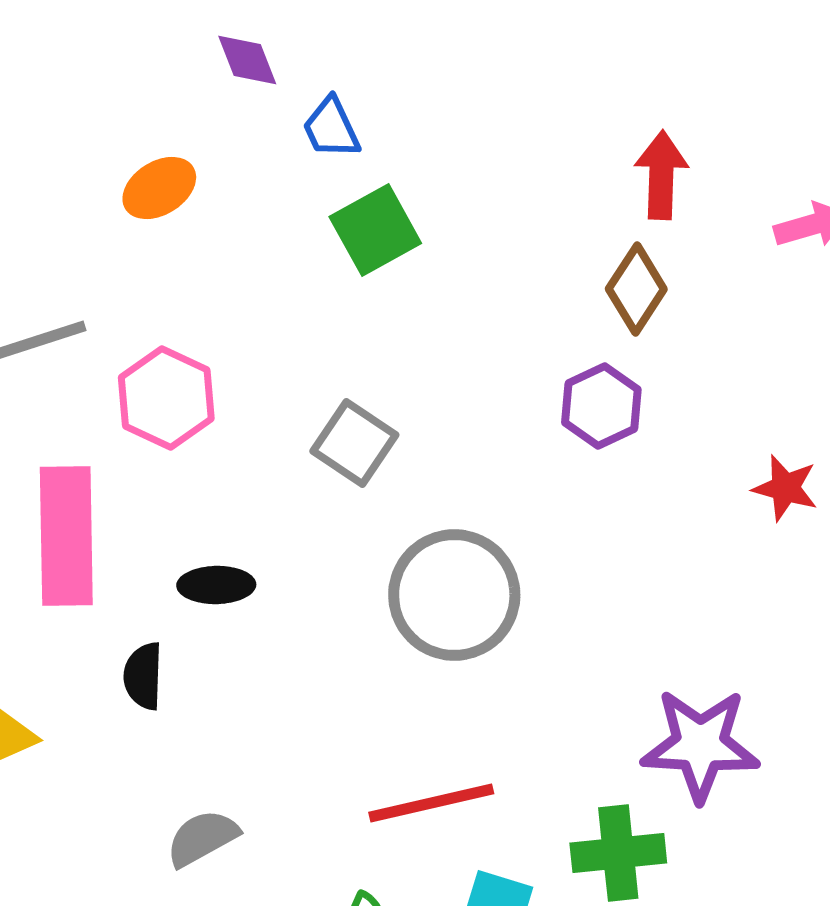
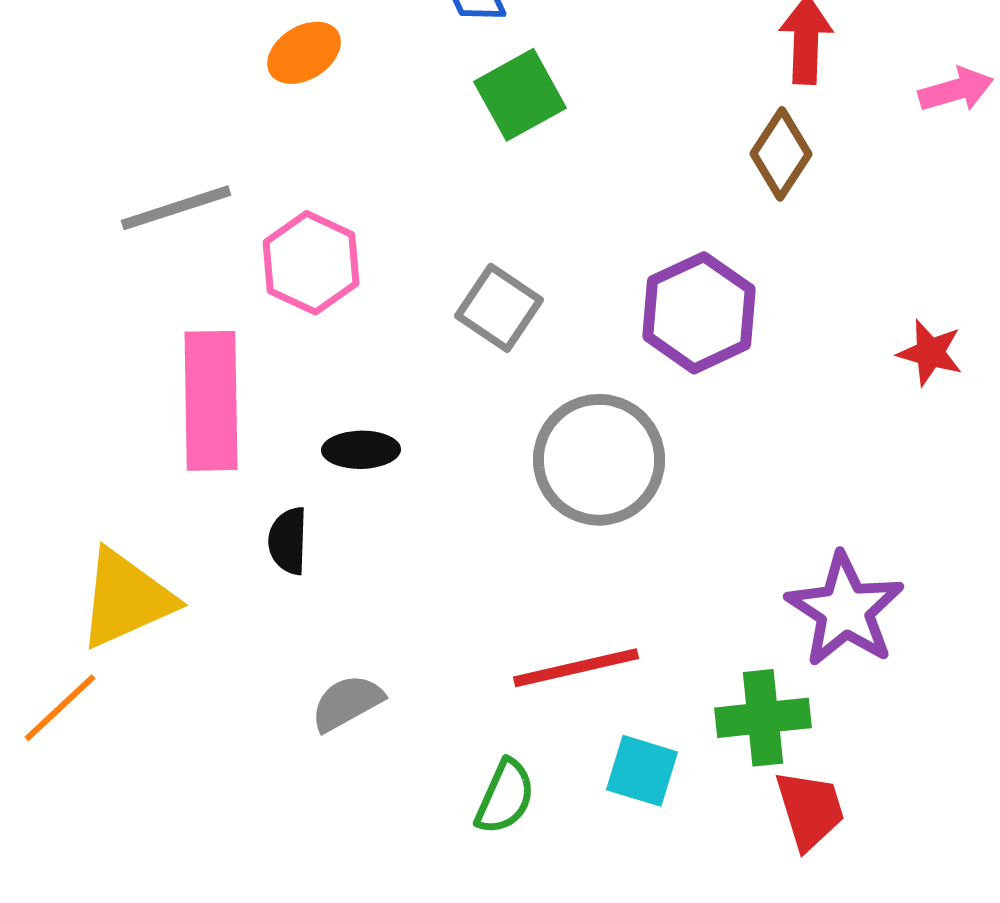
purple hexagon: (601, 406) -> (699, 313), moved, size x1.4
purple star: (700, 745) -> (845, 610), turned 30

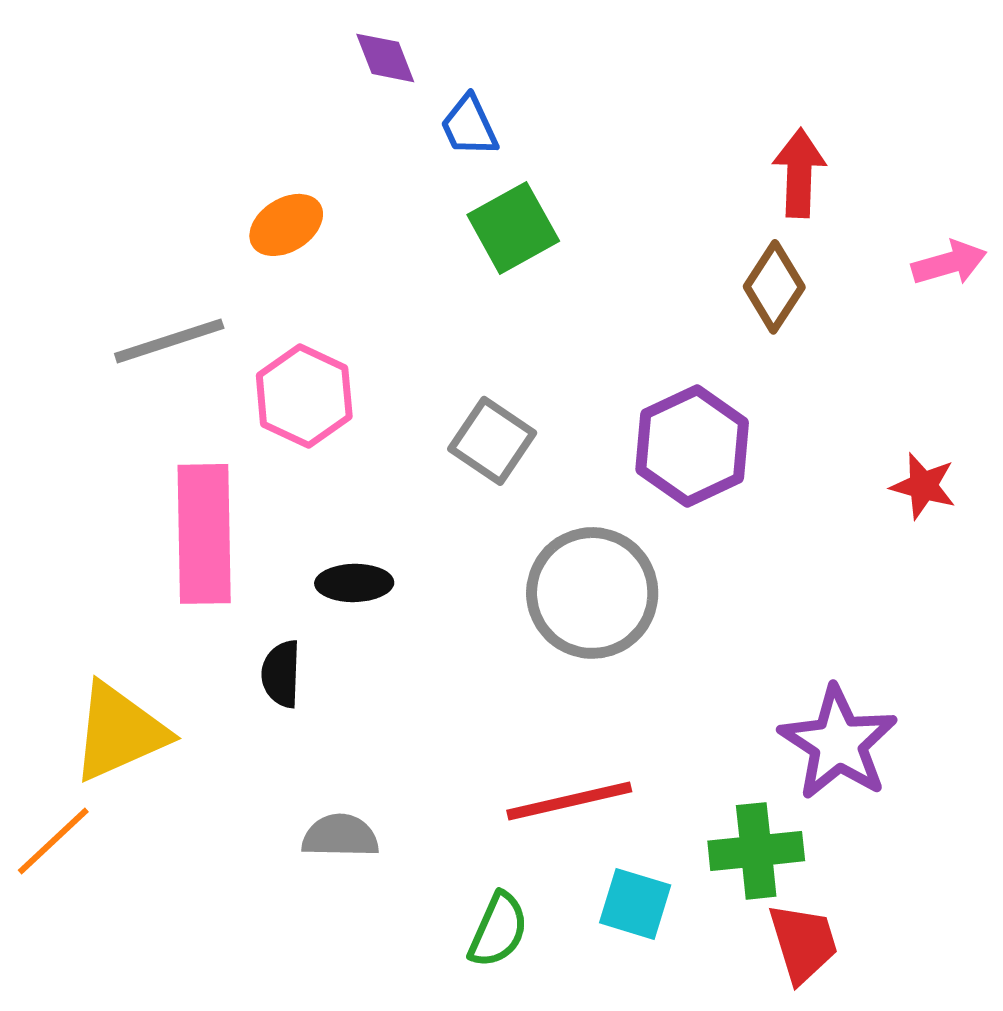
orange ellipse: (304, 53) -> (286, 225), moved
pink arrow: (956, 90) -> (949, 263), moved
gray semicircle: (347, 703) -> (340, 836), turned 30

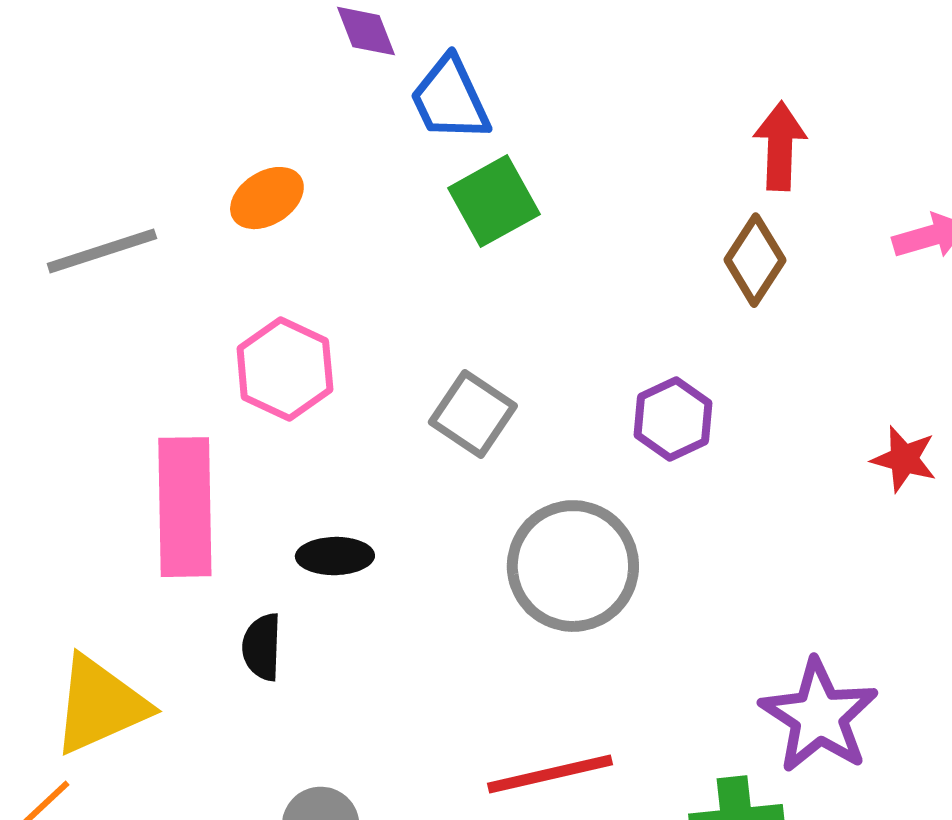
blue trapezoid: (469, 126) -> (450, 99), size x1.4
gray line: (169, 341) -> (102, 251), moved
purple hexagon: (692, 446) -> (673, 419), size x0.7

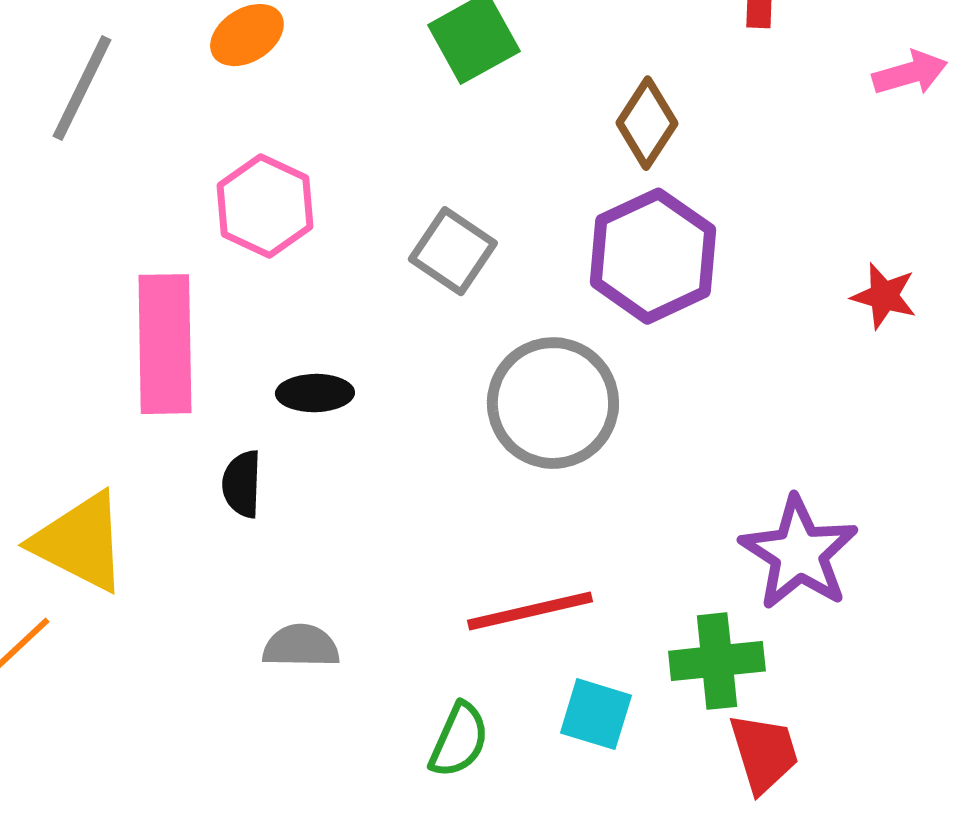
gray line: (102, 251) -> (82, 88), turned -46
brown diamond: (755, 260) -> (647, 123), moved
purple hexagon: (673, 419) -> (653, 256), size x1.6
yellow triangle: (100, 705) -> (80, 542), turned 51

